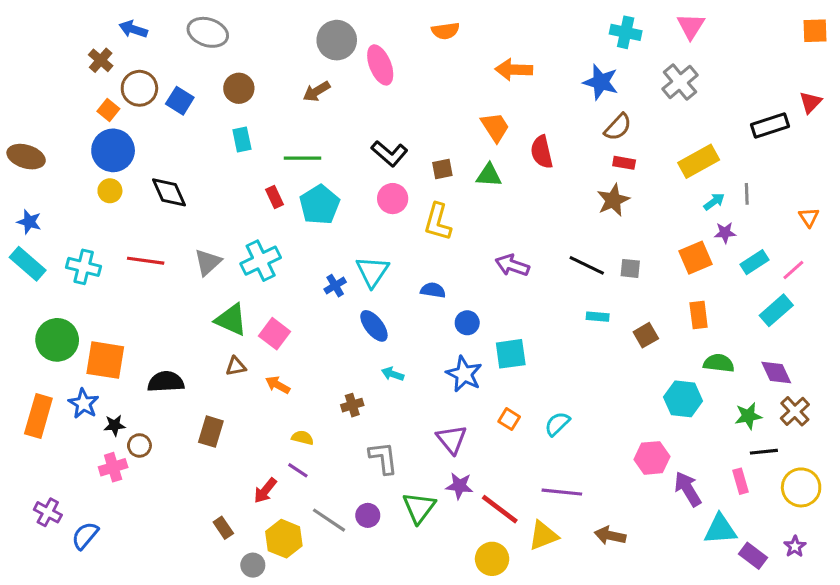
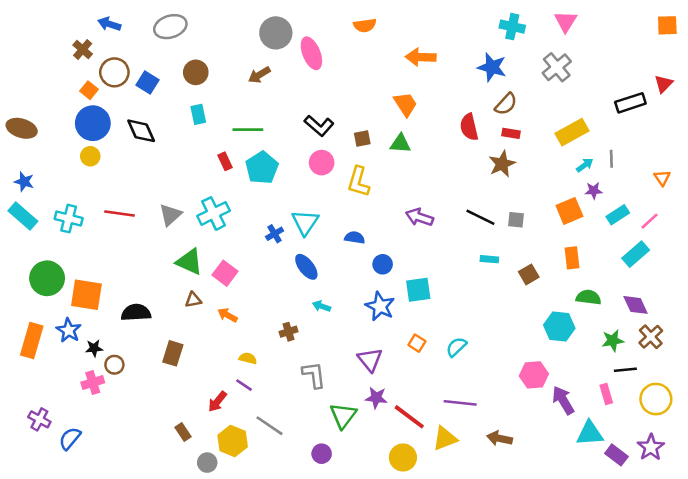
gray ellipse: (208, 32) -> (170, 27), turned -36
red semicircle: (542, 152) -> (469, 127), moved
black diamond: (169, 192) -> (141, 131), moved
purple circle: (368, 515) -> (322, 454), moved
purple star: (795, 546) -> (651, 447), size x1.5

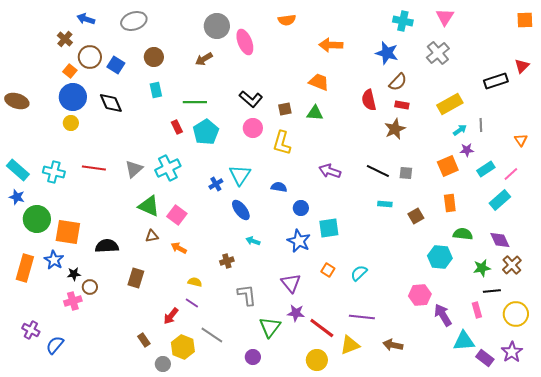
orange trapezoid: (405, 104) -> (319, 82), turned -35
blue star: (24, 182) -> (17, 197), moved

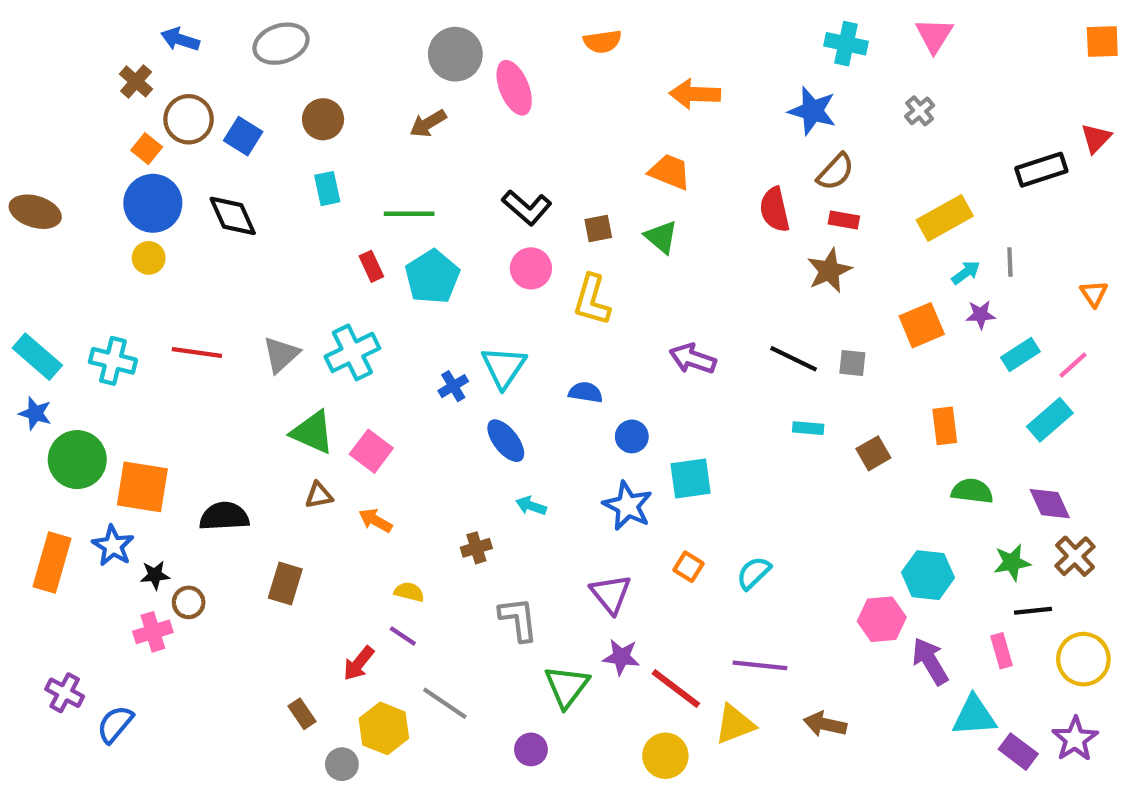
gray cross: (438, 53) -> (920, 111), size x0.6
green triangle: (315, 113) -> (661, 237), turned 36
orange square: (448, 166) -> (922, 325), moved
cyan hexagon: (440, 257) -> (928, 575), moved

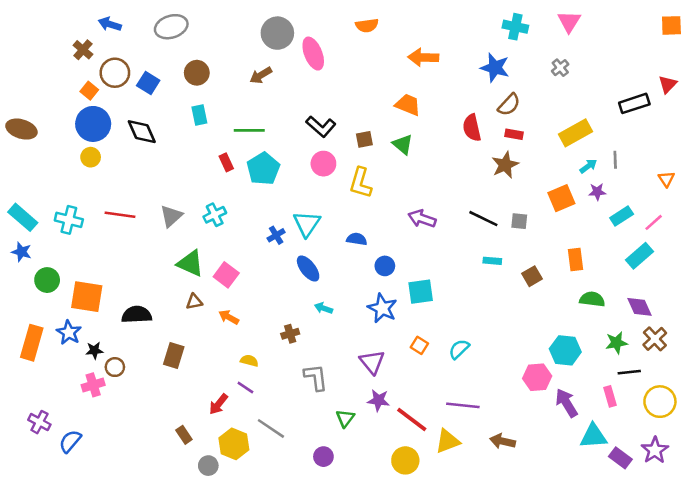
cyan cross: (352, 352) -> (215, 215), size x0.7
green circle: (77, 460) -> (47, 280), size x0.7
green triangle: (567, 686) -> (345, 418), size x0.7

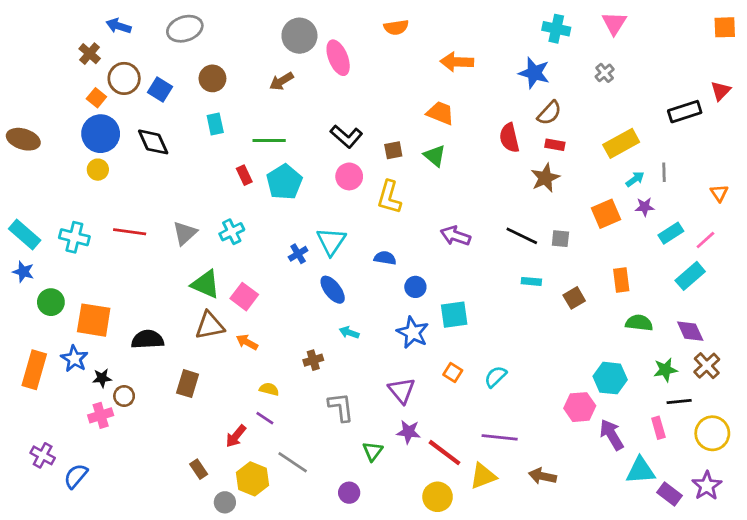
brown triangle: (194, 302) -> (210, 326), size x1.6

